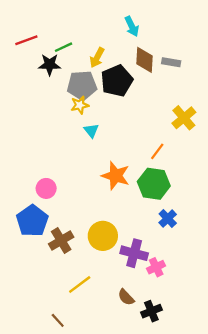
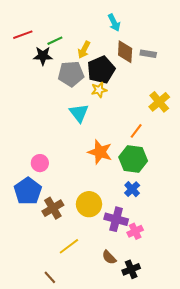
yellow star: (80, 105) -> (99, 90), moved
cyan triangle: (91, 131) -> (79, 113), size x1.5
blue cross: (168, 219) -> (132, 189), moved

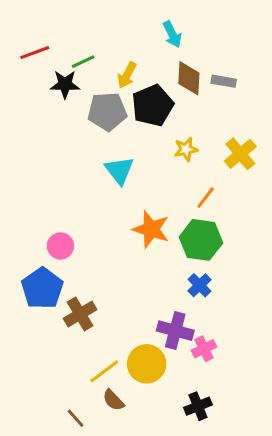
yellow star: (99, 90) -> (186, 149), moved
yellow circle: (89, 204) -> (147, 364), moved
brown semicircle: (109, 257) -> (113, 400), moved

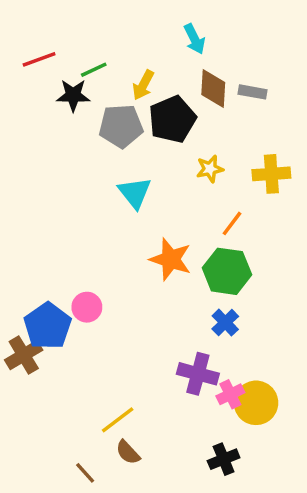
yellow cross: (240, 154) -> (271, 174), turned 36
pink circle: (60, 246) -> (87, 307), moved
brown cross: (80, 314) -> (24, 355), moved
yellow circle: (147, 364) -> (256, 403), moved

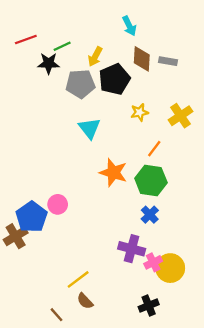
yellow cross: (271, 174) -> (180, 116), turned -30

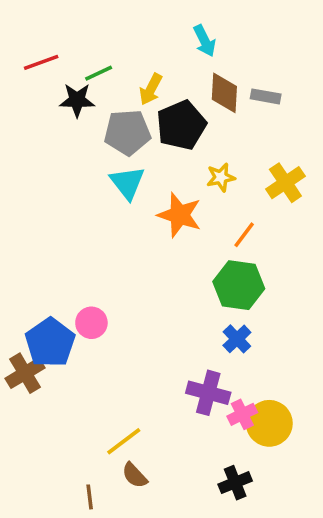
cyan triangle: (89, 128) -> (127, 183), moved
orange star: (113, 173) -> (179, 215), moved
brown line: (57, 315) -> (90, 497), turned 35

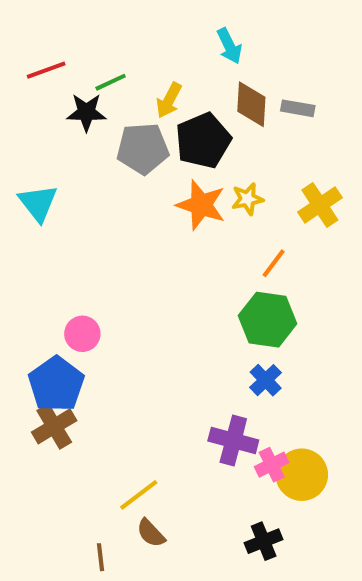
cyan triangle: (127, 183) -> (38, 203), moved
orange star: (179, 215) -> (201, 205), moved
pink circle: (91, 323) -> (82, 334), moved
brown cross: (25, 373) -> (54, 426), moved

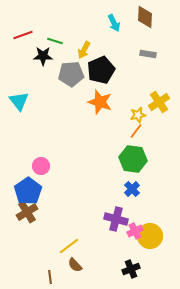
green line: (111, 82) -> (55, 41), turned 42
brown diamond: (251, 104) -> (145, 17), moved
yellow star: (247, 199) -> (138, 115), moved

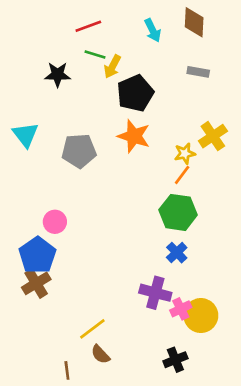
red line: (23, 35) -> (88, 26), moved
green line: (55, 41) -> (95, 54), moved
gray pentagon: (71, 74) -> (79, 151), moved

